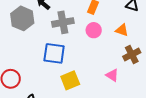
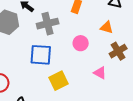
pink circle: (94, 30) -> (81, 43), moved

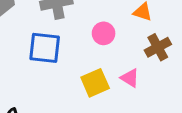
yellow square: (59, 81) -> (95, 83), moved

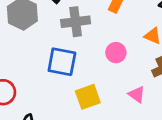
yellow square: (95, 83) -> (88, 97), moved

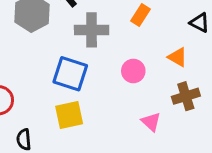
yellow square: (88, 97) -> (69, 115), moved

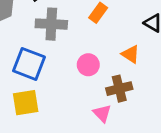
brown cross: (186, 96) -> (119, 89), moved

